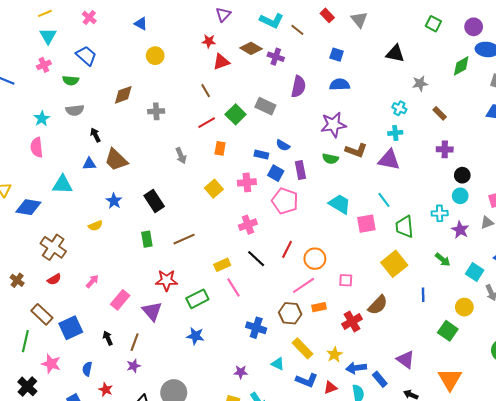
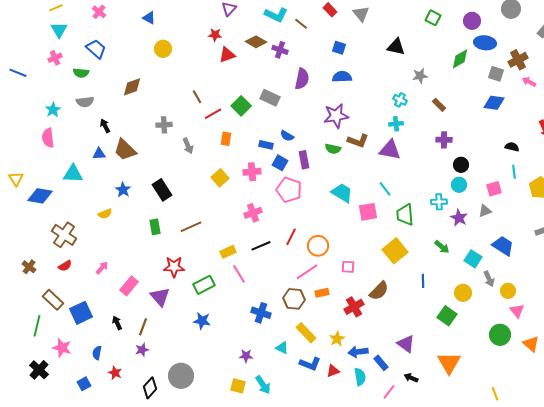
brown line: (206, 91) -> (197, 97), moved
gray cross: (156, 111) -> (164, 125), moved
black line: (256, 259) -> (261, 246), turned -66

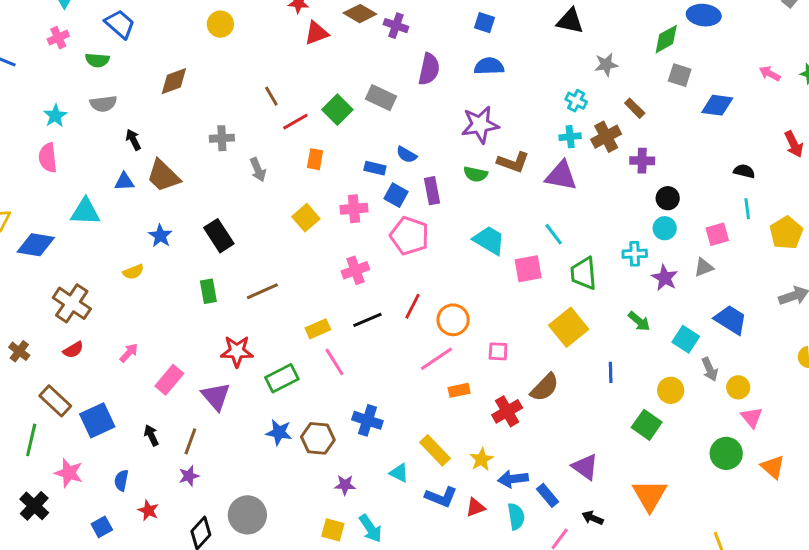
brown cross: (518, 60) -> (606, 137), moved
gray square: (496, 74) -> (680, 75), moved
brown hexagon: (294, 299) -> (318, 438), moved

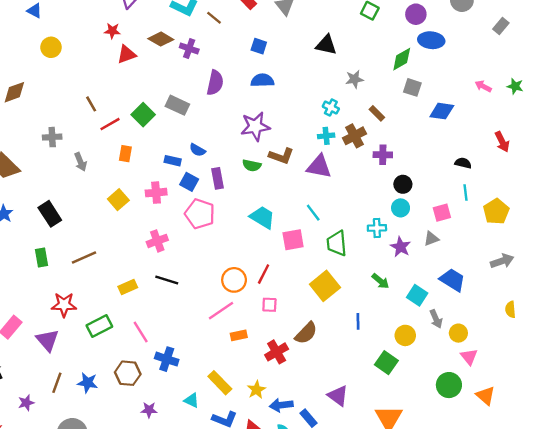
red line: (413, 306) -> (264, 274), moved
black line: (367, 320) -> (167, 280), turned 40
pink line: (334, 362) -> (141, 332), moved
blue star: (279, 432) -> (88, 383), moved
brown line: (190, 441) -> (57, 383), moved

